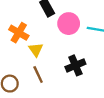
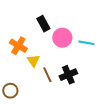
brown line: (38, 75) -> (47, 75), moved

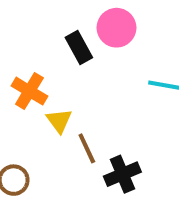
pink circle: (62, 38) -> (116, 28), moved
black cross: (68, 75) -> (122, 174), moved

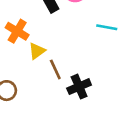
yellow triangle: (59, 121) -> (37, 51), turned 30

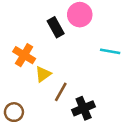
brown line: (55, 69) -> (61, 92), turned 54

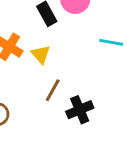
yellow triangle: (43, 74) -> (41, 54), moved, turned -36

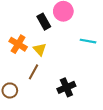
brown line: (53, 90) -> (33, 72), moved

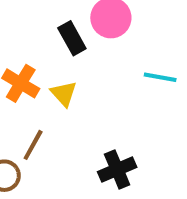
brown line: (33, 72) -> (33, 145), moved

